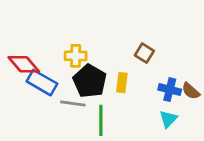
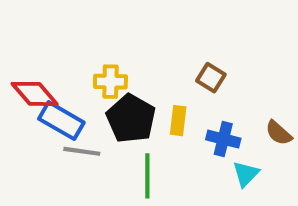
blue cross: (170, 90) -> (223, 139), moved
gray line: (73, 104) -> (82, 151), moved

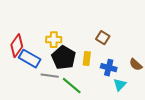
red diamond: (35, 94) -> (17, 46), turned 75
gray line: (82, 151) -> (50, 76), moved
green line: (147, 176) -> (72, 86), turned -50

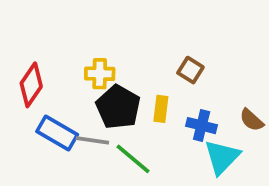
blue rectangle: (30, 59) -> (57, 133), moved
cyan triangle: (120, 85) -> (222, 157), size x1.5

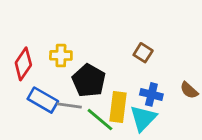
yellow cross: (100, 74) -> (61, 55), moved
yellow rectangle: (161, 109) -> (118, 107), moved, size x1.5
cyan triangle: (222, 157) -> (143, 118), moved

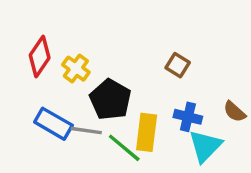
yellow cross: (61, 55) -> (76, 69), turned 35
red diamond: (23, 64) -> (40, 56), moved
cyan triangle: (143, 118) -> (205, 146), moved

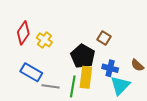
black pentagon: (110, 100) -> (83, 56), moved
gray line: (86, 131) -> (50, 86), moved
green line: (124, 148) -> (73, 86), turned 60

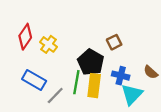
brown square: (104, 38) -> (114, 42), turned 32
gray line: (50, 86) -> (55, 96), turned -54
green line: (73, 86) -> (76, 82), moved

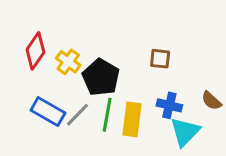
brown square: (114, 42) -> (160, 59), turned 32
black pentagon: (91, 62) -> (101, 77), moved
gray line: (55, 96) -> (78, 115), moved

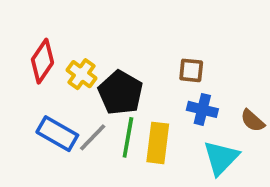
blue cross: (169, 105) -> (202, 109), moved

